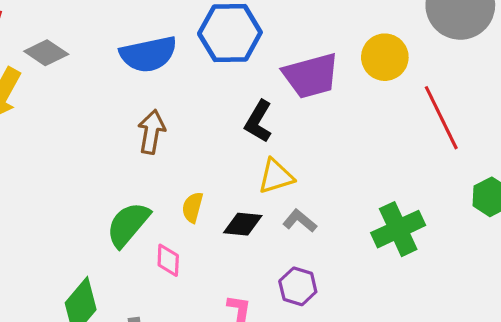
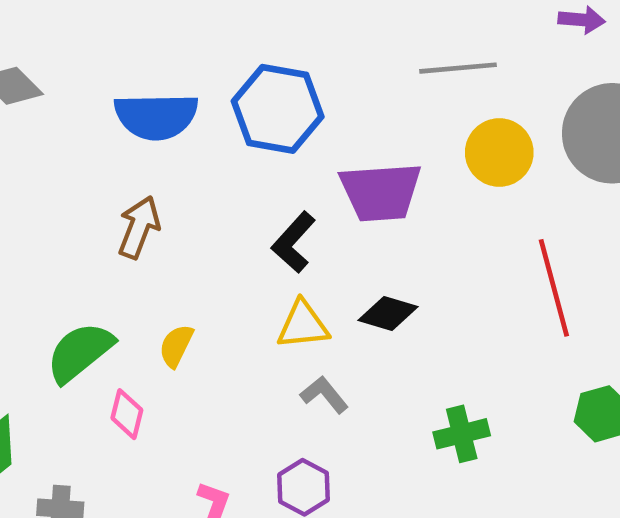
yellow circle: (385, 57) -> (499, 153), moved
black diamond: (243, 224) -> (388, 313), moved
green cross: (398, 229) -> (462, 434), size x0.7

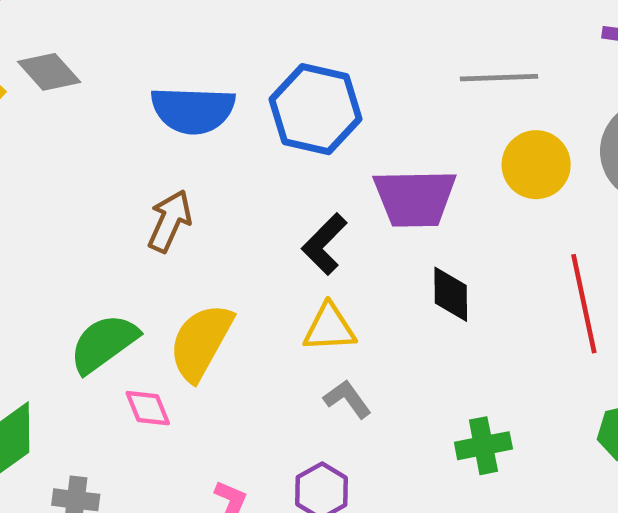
black diamond: (388, 313) -> (451, 294), moved, turned 70
yellow semicircle: (176, 346) -> (201, 342), size x1.8
pink diamond: (127, 414) -> (148, 408), turned -39

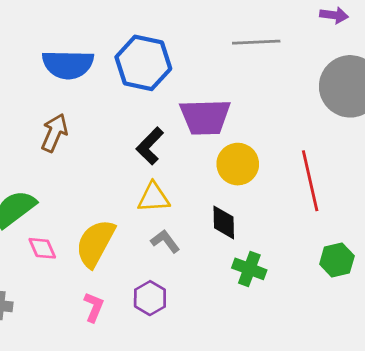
yellow circle: (536, 165) -> (238, 164), moved
black diamond: (451, 294) -> (224, 222), moved
yellow semicircle: (201, 342) -> (95, 243), moved
green cross: (483, 446) -> (249, 269), turned 32

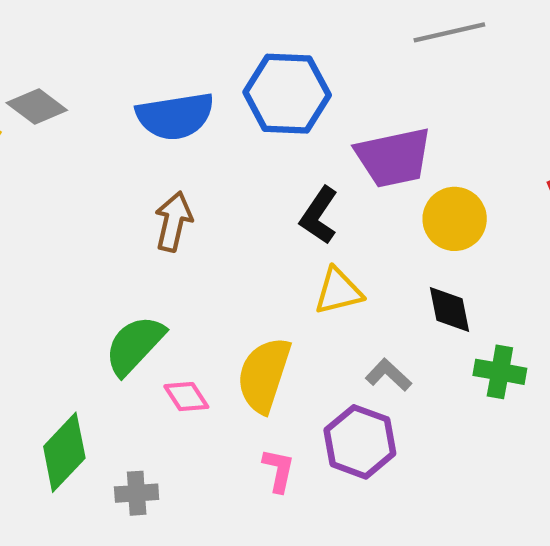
gray L-shape: (165, 241) -> (389, 375), moved
purple hexagon: (150, 298) -> (360, 442), size x1.4

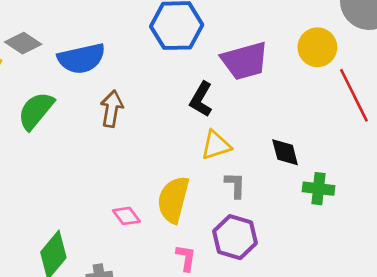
blue semicircle: (175, 116) -> (81, 59), moved
yellow circle: (455, 219) -> (317, 47), moved
green semicircle: (135, 345) -> (36, 111), moved
gray L-shape: (389, 375) -> (235, 185), moved, turned 52

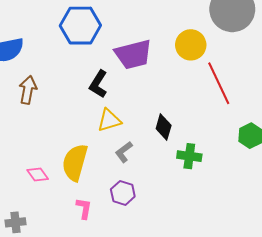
black diamond: (285, 152) -> (164, 127), turned 30
gray L-shape: (235, 185) -> (124, 152), turned -130
purple hexagon: (235, 237) -> (123, 193), size x0.7

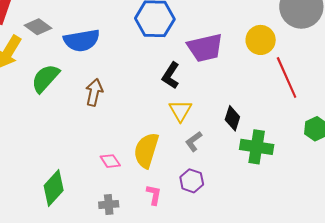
brown arrow: (28, 90) -> (94, 92), moved
yellow triangle: (109, 120) -> (180, 111), turned -45
green cross: (189, 156) -> (257, 147), size x1.4
gray cross: (16, 222) -> (109, 204), moved

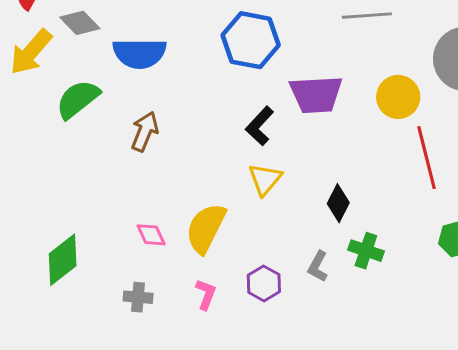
gray L-shape: (194, 141) -> (318, 266), moved, turned -35
green cross: (257, 147) -> (366, 251), size x0.7

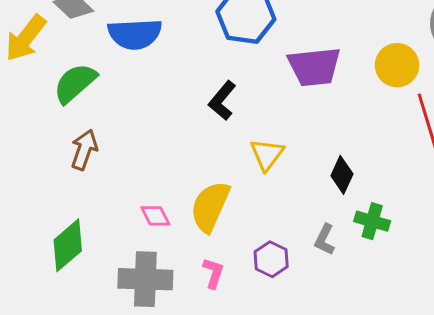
black L-shape: (260, 126) -> (222, 100), moved
brown arrow: (145, 132) -> (84, 150), moved
gray cross: (138, 297) -> (145, 279), size x1.8

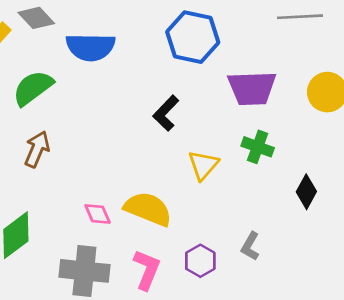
black diamond: (342, 175) -> (306, 192), moved
yellow semicircle: (210, 207) -> (148, 209), turned 84
green cross: (372, 221) -> (258, 147), moved
pink L-shape: (213, 273) -> (147, 270), size x1.4

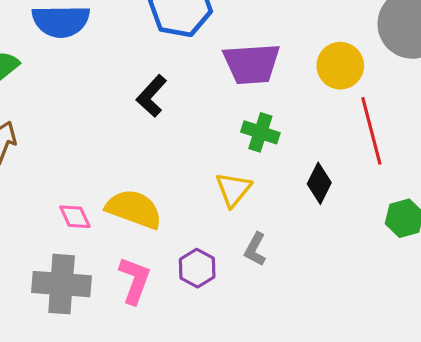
yellow triangle: (203, 165) -> (233, 189), moved

